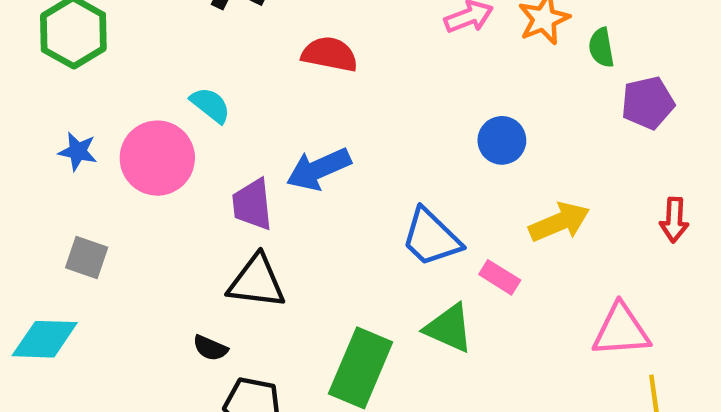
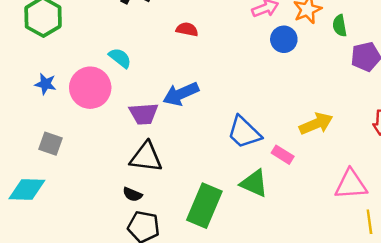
red semicircle: (330, 54) -> (187, 29), size x0.7
blue circle: (502, 140) -> (284, 39), moved
purple trapezoid: (252, 204) -> (144, 114), turned -88
black semicircle: (210, 348) -> (132, 194), moved

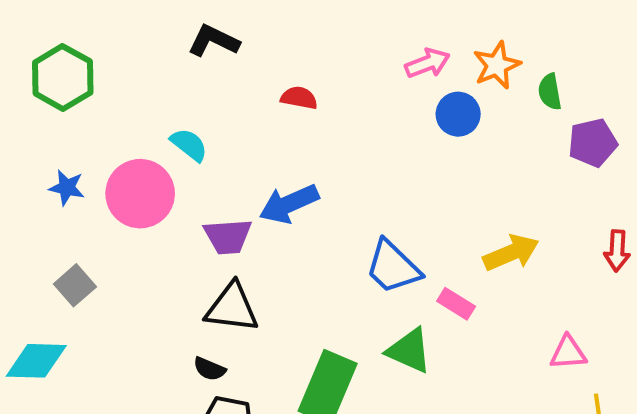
gray square: (50, 144) -> (75, 285), turned 30
pink triangle: (351, 184) -> (568, 353), size x0.7

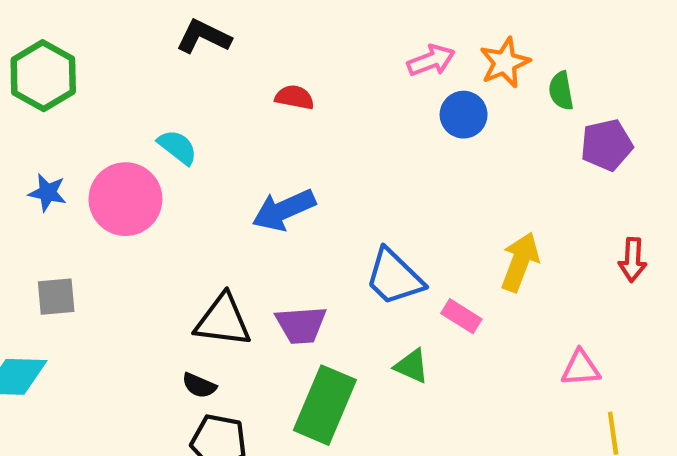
purple trapezoid: (228, 236) -> (301, 325), moved
yellow arrow: (511, 253) -> (520, 262), turned -46
gray square: (75, 285) -> (56, 297), turned 36
green triangle: (409, 351) -> (412, 366), size x0.7

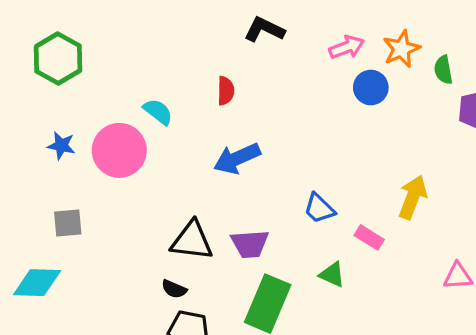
black L-shape: (204, 37) -> (264, 29), moved
red semicircle: (295, 97) -> (226, 91), moved, turned 80
blue trapezoid: (394, 277) -> (319, 208), size x0.7

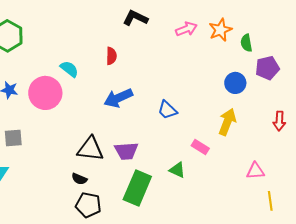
blue circle: (371, 88) -> (235, 83), moved
blue trapezoid: (319, 208) -> (167, 110), moved

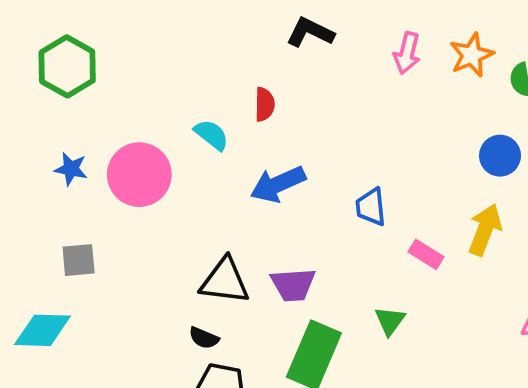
pink arrow: (186, 29) -> (407, 53), turned 125
cyan semicircle: (69, 69) -> (211, 135), moved
blue trapezoid: (167, 110) -> (371, 207), turned 40
pink rectangle: (200, 147) -> (426, 254), moved
green triangle: (177, 170) -> (390, 321), turned 42

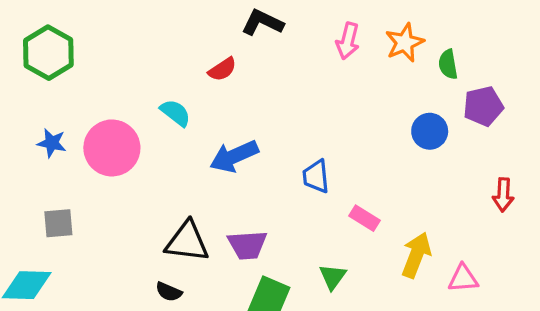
red semicircle: (265, 104) -> (222, 69), moved, turned 56
yellow arrow: (485, 230) -> (416, 255), moved

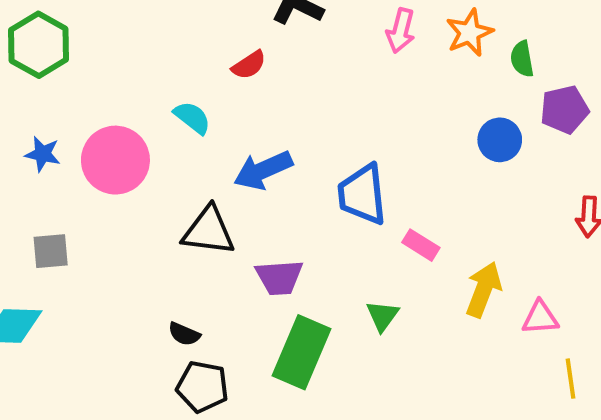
blue trapezoid: (316, 176) -> (362, 194), size x1.5
black triangle: (187, 242) -> (208, 231), moved

